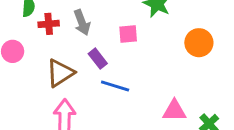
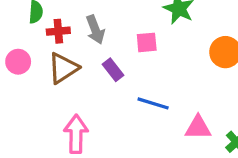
brown triangle: (60, 73) -> (63, 68), moved
blue line: (115, 86) -> (153, 103), moved

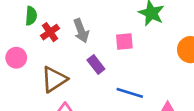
red cross: (58, 31) -> (50, 32), turned -30
brown triangle: (63, 68) -> (54, 79), moved

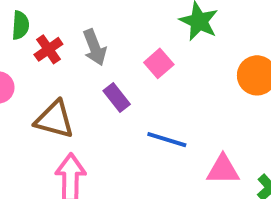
pink square: (124, 41) -> (159, 63), turned -36
brown triangle: (54, 79) -> (54, 120), turned 48

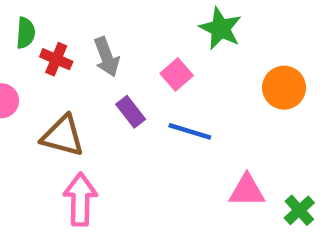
red cross: (48, 49) -> (56, 59), turned -32
blue line: (167, 140) -> (190, 131), moved

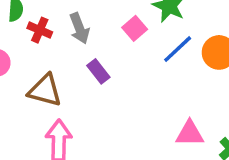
pink square: (177, 74) -> (135, 28), moved
blue line: (190, 131) -> (178, 49), moved, turned -60

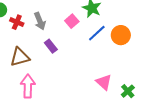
brown triangle: (45, 90) -> (20, 57), turned -30
pink triangle: (190, 133) -> (104, 82), turned 42

